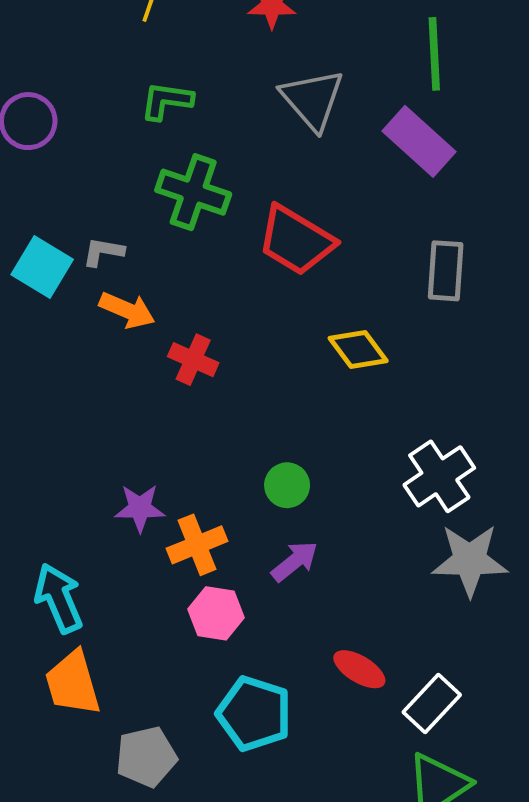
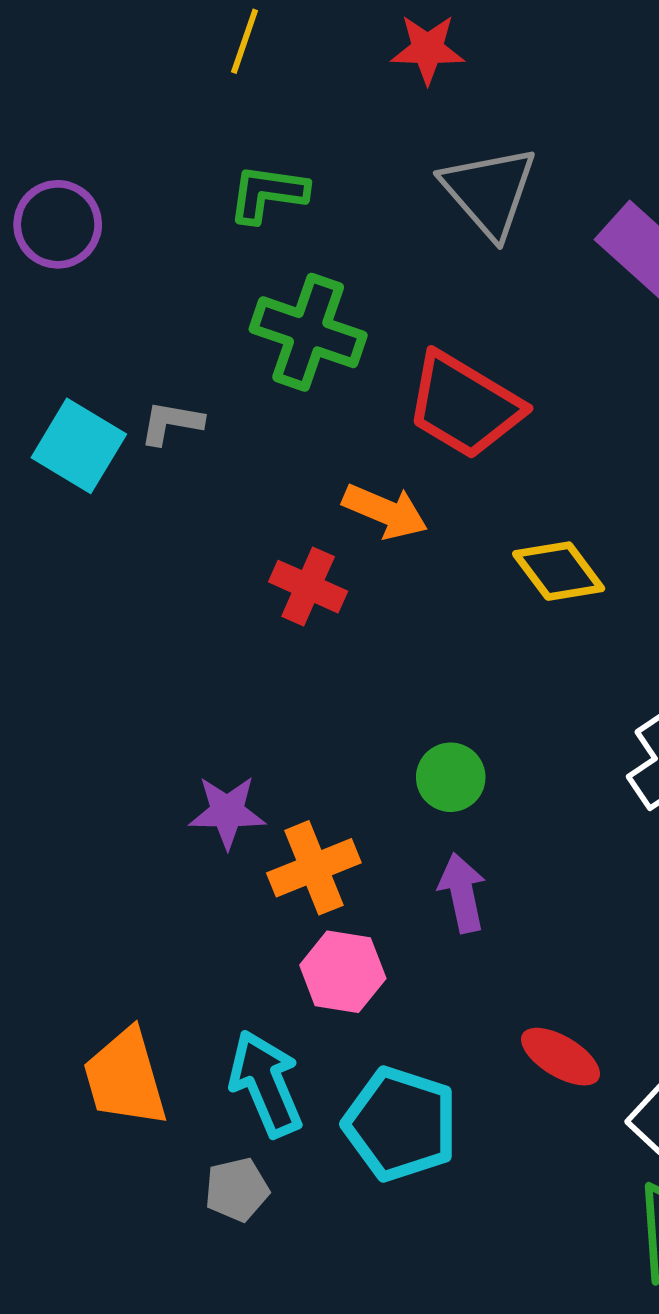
orange arrow: (127, 310) -> (385, 511), moved
purple arrow: (295, 561) -> (462, 893), turned -63
cyan arrow: (59, 598) -> (266, 1084), moved
gray pentagon: (146, 757) -> (237, 1190), size x0.7

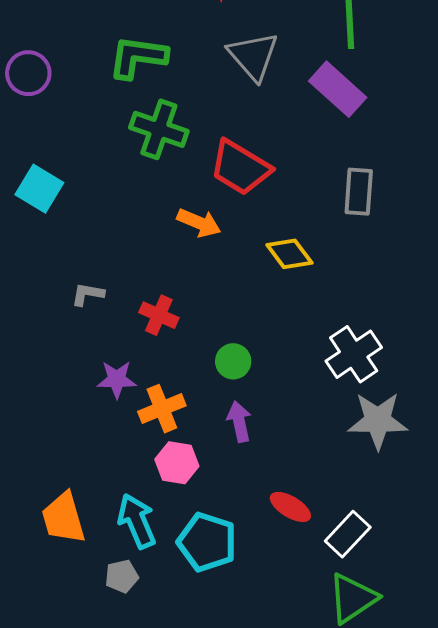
green L-shape: (268, 194) -> (138, 57), size x1.4
gray L-shape: (171, 423) -> (88, 294), moved
red cross: (308, 587) -> (159, 315), moved

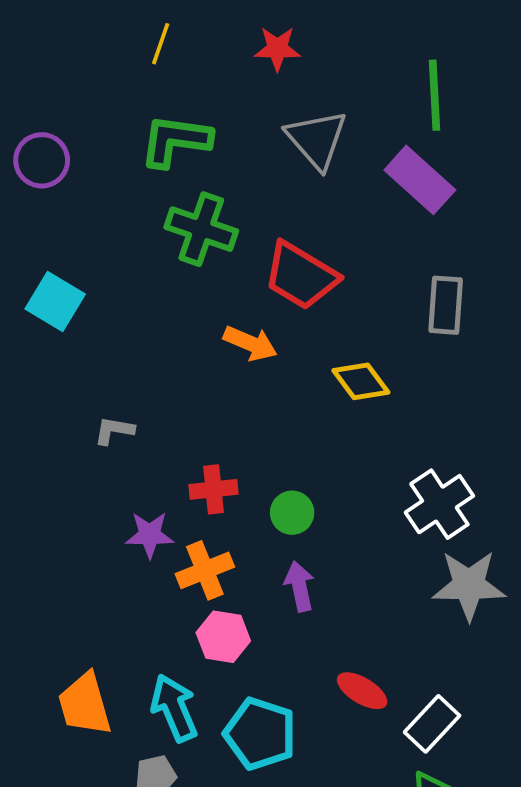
red cross: (159, 315) -> (214, 489), moved, turned -30

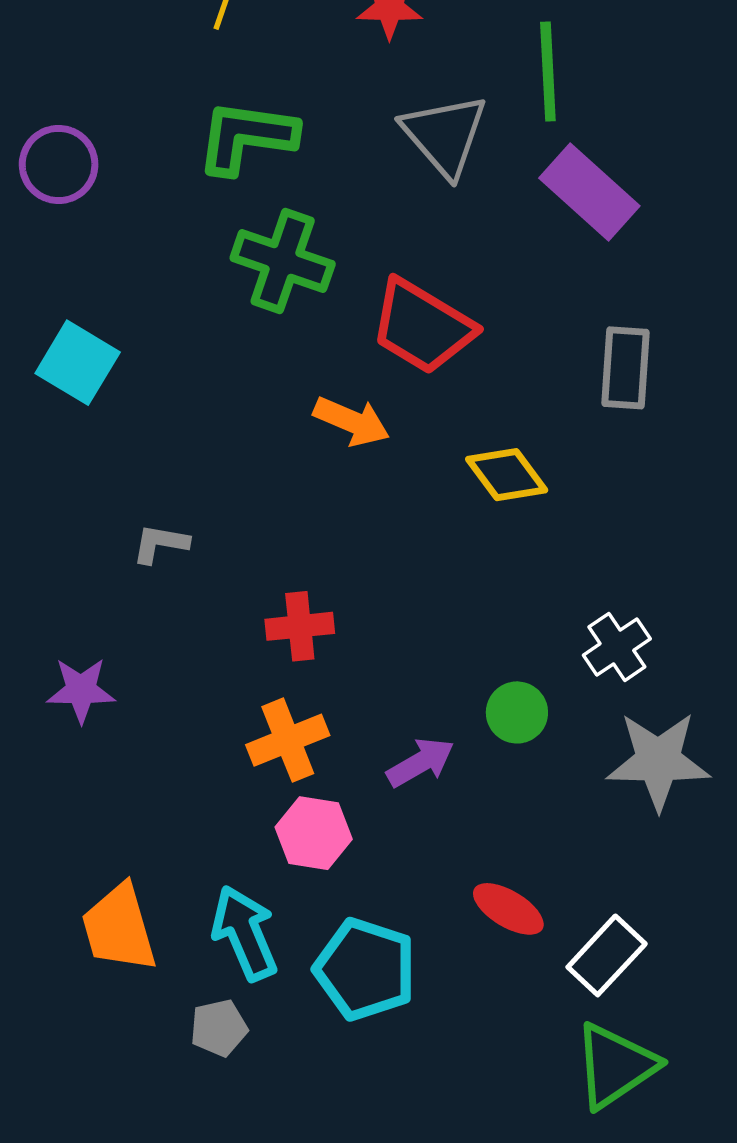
green line: (435, 95) -> (548, 71), moved
white cross: (439, 504) -> (617, 647), size x0.7
green circle: (292, 513) -> (517, 712), moved
purple star: (150, 535) -> (81, 690), moved
purple arrow: (299, 586) -> (420, 762), turned 72

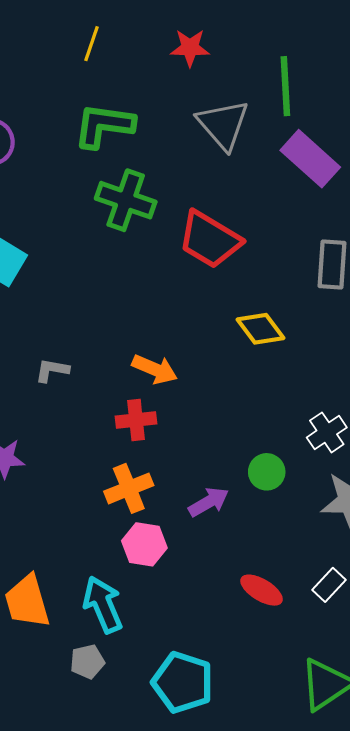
orange arrow: (352, 421) -> (155, 369), moved
white rectangle: (607, 955) -> (329, 585), moved, size x0.7
cyan pentagon: (365, 969) -> (183, 682), moved

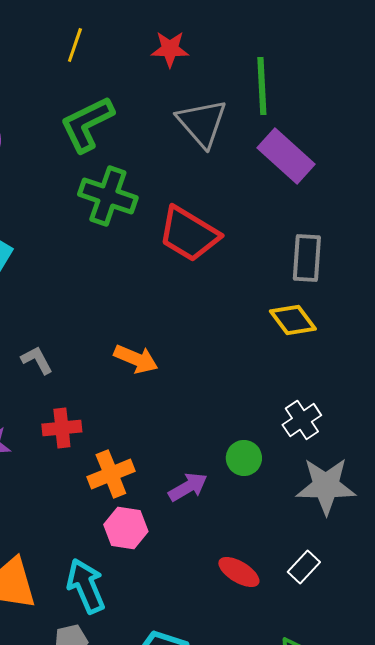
green L-shape: (104, 126) -> (87, 124), turned -34
yellow diamond: (260, 329) -> (293, 320), moved
gray L-shape: (52, 370) -> (37, 360), turned 52
red cross: (136, 420) -> (62, 428), moved

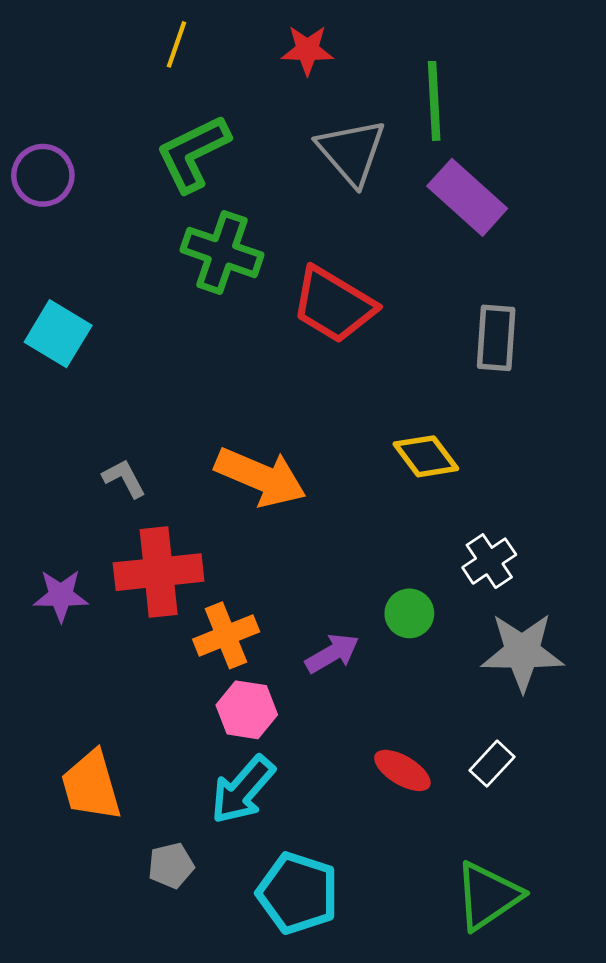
yellow diamond: (293, 320) -> (426, 456), moved
orange arrow: (136, 359) -> (261, 477), size x1.5
red cross: (62, 428) -> (159, 572), size x1.6
cyan arrow: (86, 586) -> (243, 790), moved, turned -116

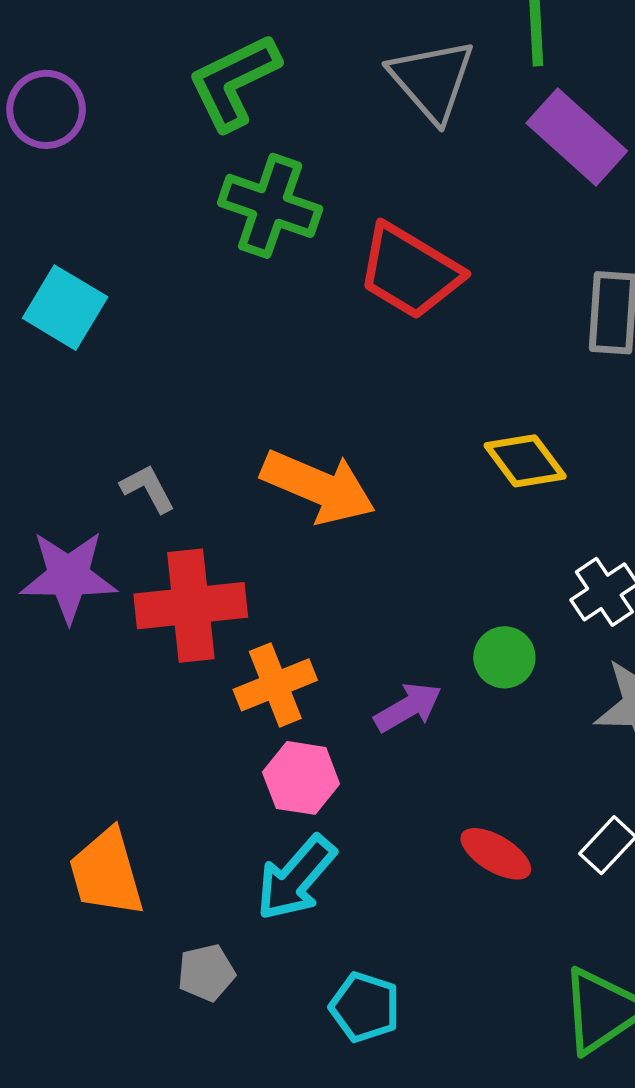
purple star: (61, 596) -> (68, 576), moved, size x1.4
cyan pentagon: (298, 893) -> (365, 1007), size x0.7

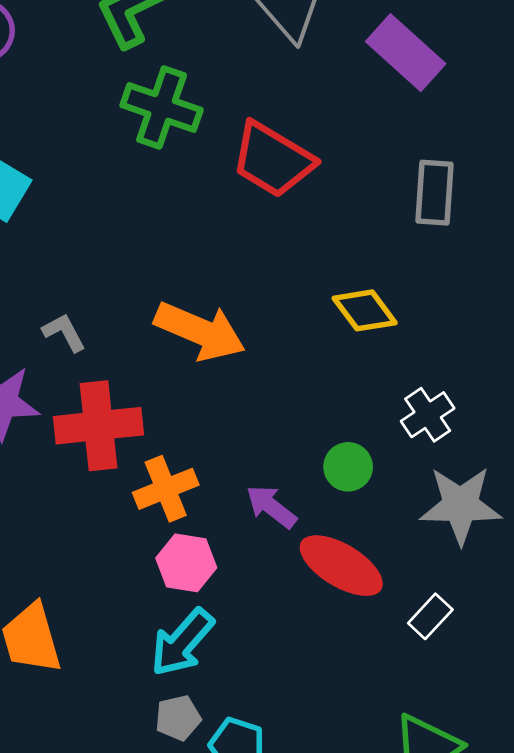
purple arrow: (408, 707) -> (271, 507), turned -112
red ellipse: (496, 854) -> (341, 566), moved, size x1.5
gray pentagon: (206, 973) -> (178, 718), moved

